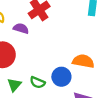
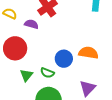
blue circle: (61, 77) -> (64, 59), moved

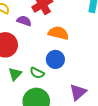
orange semicircle: (88, 53) -> (58, 33), moved

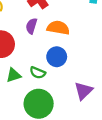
purple semicircle: (24, 21) -> (31, 26), moved, turned -88
green triangle: (15, 74) -> (14, 75), turned 32

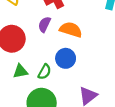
green semicircle: (38, 73) -> (45, 72), turned -91

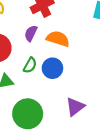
green semicircle: (45, 72) -> (30, 65), moved

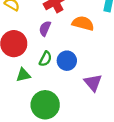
orange semicircle: (58, 39) -> (83, 23), moved
purple triangle: (75, 107) -> (93, 83), moved, turned -30

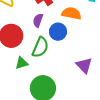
green semicircle: (45, 59) -> (40, 47), size x1.5
blue circle: (67, 61) -> (58, 32), moved

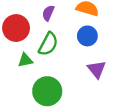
blue circle: (58, 32) -> (87, 36), moved

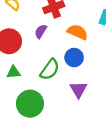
green semicircle: (48, 44) -> (50, 69), moved

